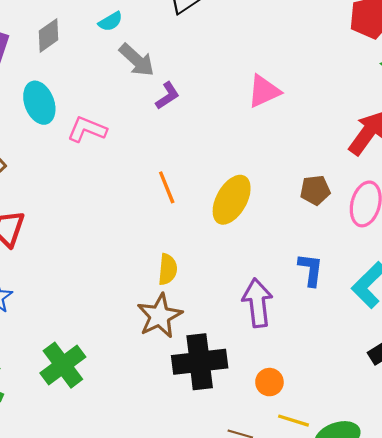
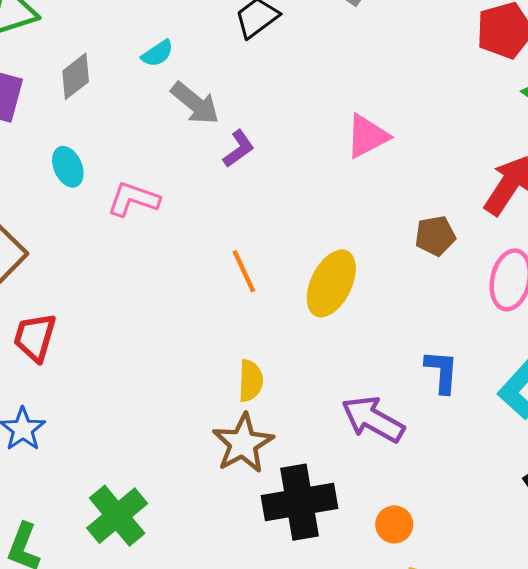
cyan ellipse: (39, 103) -> (68, 167), size x0.7
brown pentagon: (315, 190) -> (435, 236), moved
purple arrow: (258, 303) -> (373, 419), turned -51

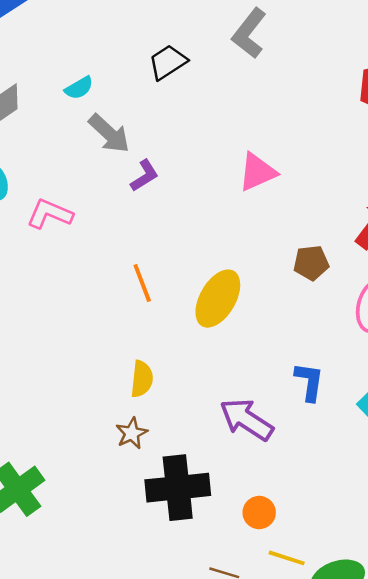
brown star: (243, 443) -> (132, 433), size x0.6

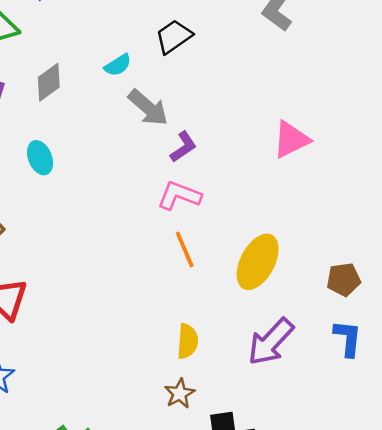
black trapezoid: (168, 62) -> (174, 37), moved
pink L-shape: (50, 214) -> (179, 196), moved
brown pentagon: (311, 263) -> (344, 280), moved
purple arrow: (246, 420) -> (271, 342), moved, turned -78

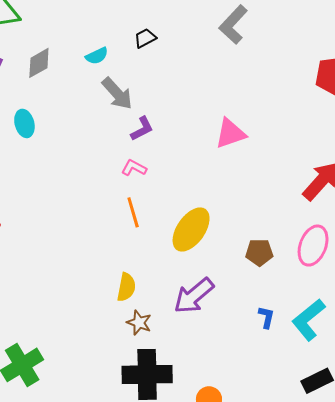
black trapezoid: (174, 37) -> (145, 38), size x0.7
pink L-shape: (179, 196) -> (134, 168), size x0.7
blue L-shape: (348, 338) -> (266, 317), moved, size x0.7
brown star: (180, 394) -> (139, 323), moved, turned -30

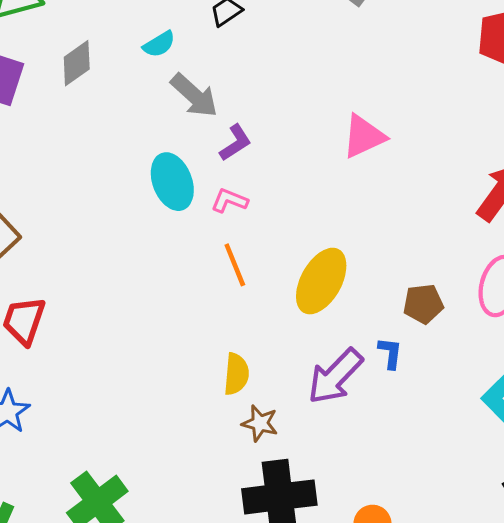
cyan ellipse: (24, 123) -> (172, 182), moved, size x1.4
blue L-shape: (266, 317) -> (390, 353), moved

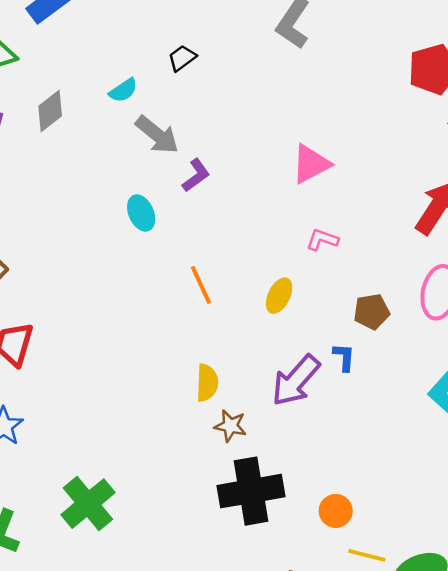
cyan ellipse: (172, 182) -> (141, 213), size x0.7
pink L-shape: (229, 201) -> (322, 240), moved
yellow ellipse: (321, 281) -> (279, 296), size x0.6

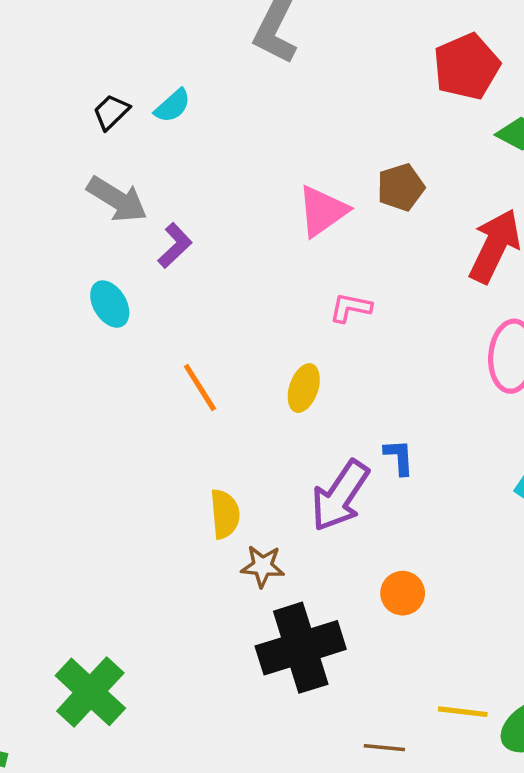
black trapezoid: (182, 58) -> (111, 112), moved
cyan semicircle: (123, 90) -> (173, 106), moved
brown pentagon: (372, 312) -> (401, 187), moved
orange circle: (336, 511) -> (403, 593), moved

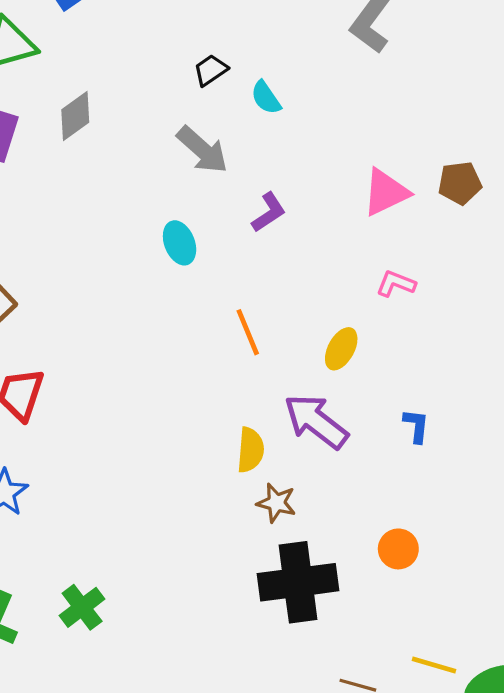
cyan semicircle: (173, 106) -> (266, 98), moved, turned 87
purple L-shape: (175, 246) -> (269, 212), moved
purple arrow: (340, 496) -> (316, 421), moved, turned 84
green cross: (90, 692) -> (82, 607), moved, size x0.7

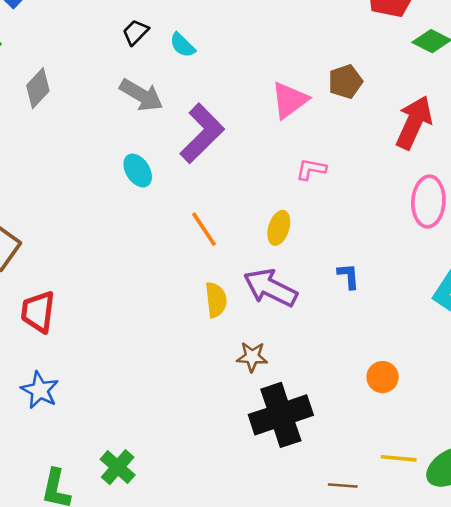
purple L-shape: (269, 212) -> (202, 133), size x1.8
yellow semicircle: (250, 450) -> (216, 300), moved
orange circle: (398, 549) -> (383, 377), moved

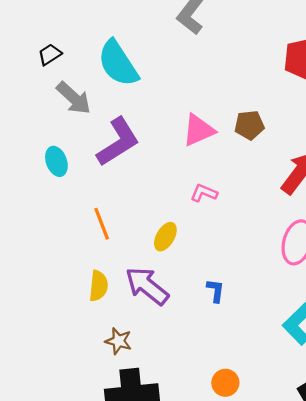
black trapezoid: (136, 32) -> (50, 54), moved
cyan semicircle: (182, 45) -> (118, 63), size x2.0

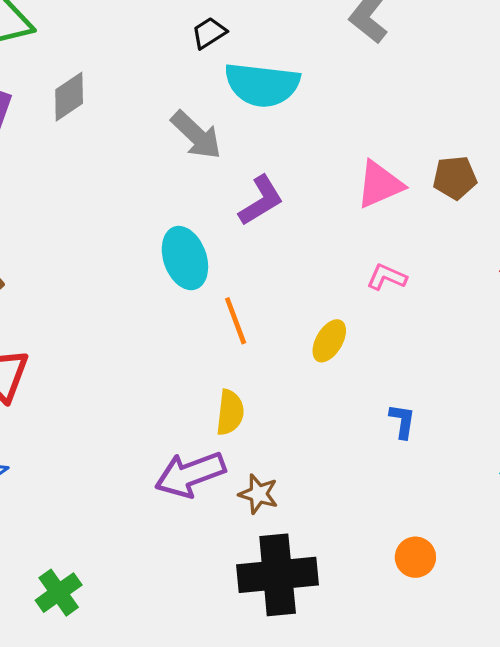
black trapezoid: (50, 54) -> (209, 33), moved
cyan semicircle: (118, 63) -> (262, 85), turned -51
purple L-shape: (118, 142) -> (261, 201), size x0.7
cyan ellipse: (56, 161) -> (185, 258), moved, size x1.4
purple arrow: (147, 286) -> (190, 474), moved, turned -60

